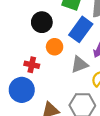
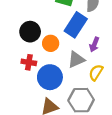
black circle: (42, 22) -> (30, 32), moved
blue circle: (22, 90) -> (50, 77), moved

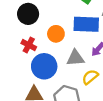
blue rectangle: (76, 25) -> (86, 24), turned 40
black circle: (30, 32) -> (28, 14), moved

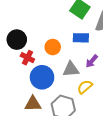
black circle: (28, 14) -> (17, 40), moved
blue rectangle: (86, 24) -> (81, 38), size x0.7

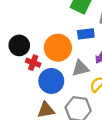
orange circle: (53, 47) -> (58, 48), size x1.6

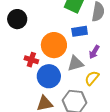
black circle: (19, 45) -> (17, 19), moved

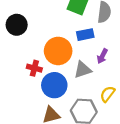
yellow semicircle: (92, 78) -> (108, 94), moved

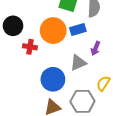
orange circle: (58, 51) -> (53, 31), moved
red cross: (34, 68) -> (30, 47), moved

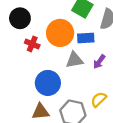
gray triangle: (78, 63) -> (74, 60), moved

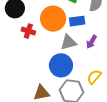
blue circle: (48, 83) -> (61, 65), moved

